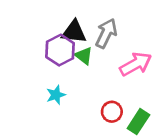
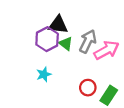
gray arrow: (106, 33) -> (88, 41), moved

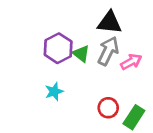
black triangle: (58, 25) -> (110, 23), moved
pink arrow: (107, 50) -> (131, 62), size x0.7

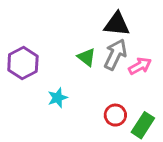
purple hexagon: (58, 48) -> (23, 63), moved

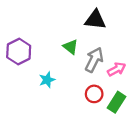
gray arrow: (115, 54) -> (94, 60), moved
pink arrow: (140, 66) -> (117, 69), moved

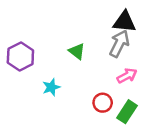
black triangle: (95, 20) -> (124, 22), moved
gray arrow: (94, 60) -> (119, 44), moved

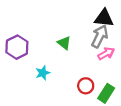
pink arrow: (127, 76) -> (106, 54), moved

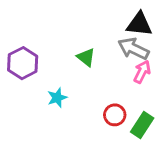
gray arrow: (100, 36) -> (133, 49), turned -90
pink arrow: (106, 54) -> (142, 72), turned -35

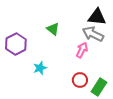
green triangle: (86, 57) -> (53, 29), moved
pink arrow: (142, 72) -> (82, 50), moved

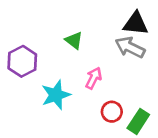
pink arrow: (82, 50) -> (94, 78), moved
cyan star: (40, 68) -> (56, 95), size x1.5

